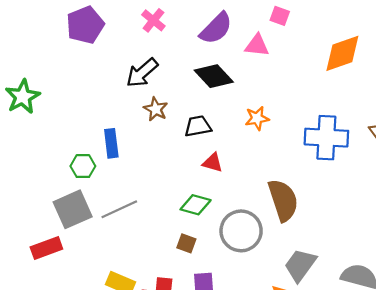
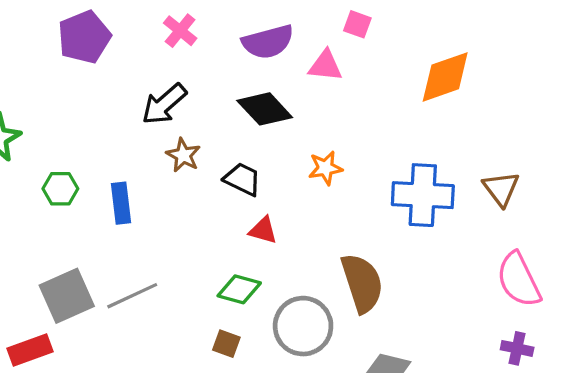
purple semicircle: (216, 28) -> (268, 42), turned 30
black trapezoid: (198, 126) -> (242, 179), turned 36
green hexagon: (83, 166) -> (60, 189), moved

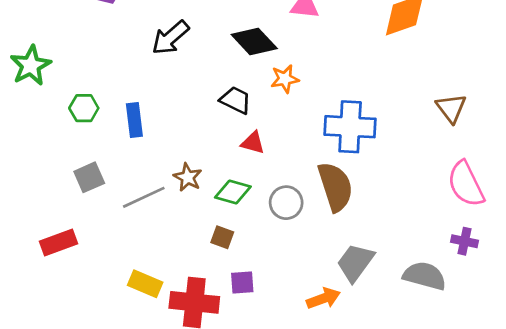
brown star: (183, 155) -> (188, 177), moved
orange star: (325, 168) -> (285, 79), moved
blue cross: (423, 195) -> (350, 127), moved
gray square: (67, 296) -> (89, 177), moved, size x0.7
gray circle: (303, 326) -> (286, 203), moved, size x0.7

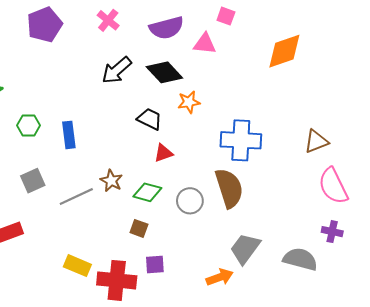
black arrow: (170, 38) -> (117, 70), moved
brown triangle: (451, 108) -> (316, 141), moved, turned 45
red triangle: (253, 143) -> (163, 153), turned -36

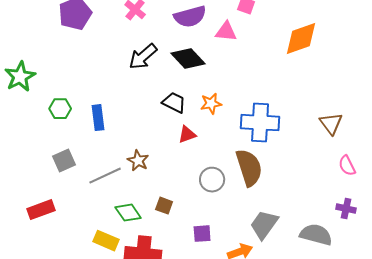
orange star: (189, 102) -> (211, 104), moved
brown triangle: (316, 141) -> (331, 124), turned -45
pink semicircle: (333, 186) -> (347, 166), size x0.6
green diamond: (147, 192) -> (128, 213), moved, turned 40
purple square: (155, 264) -> (202, 234), moved

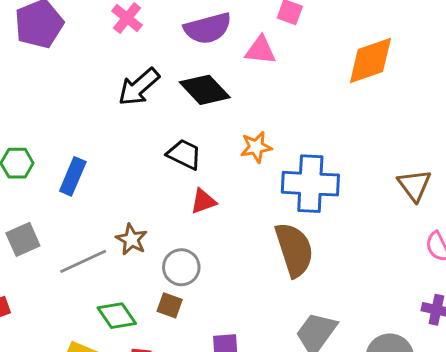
orange star: (211, 104) -> (256, 147), moved
blue rectangle: (98, 118) -> (73, 176), turned 30
gray circle: (212, 180) -> (181, 267), moved

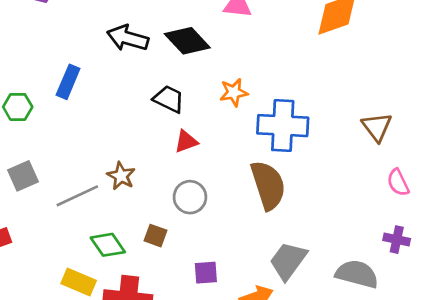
black arrow: (139, 87) -> (128, 38), turned 57
blue rectangle: (73, 176) -> (68, 82), moved
gray circle: (181, 267) -> (190, 197), moved

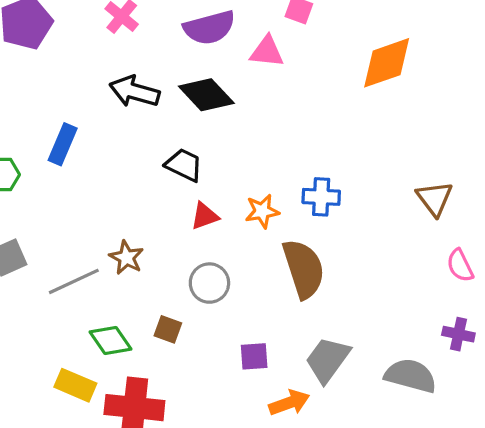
orange star: (234, 92) -> (262, 211), moved
blue cross: (283, 126) -> (321, 197), size x0.6
purple square: (206, 273) -> (254, 356), moved

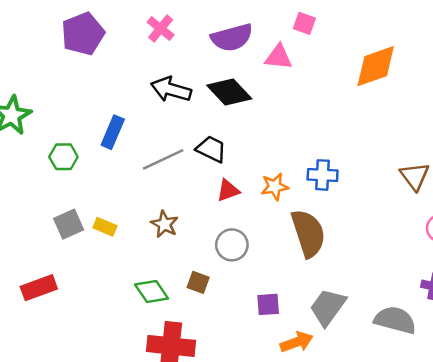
gray line: (74, 281) -> (163, 159), moved
yellow rectangle: (75, 385) -> (105, 227), moved, size x0.7

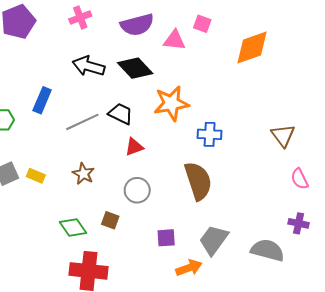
pink square: (304, 23) -> (202, 24), moved
pink cross: (161, 29) -> (80, 17), turned 30
orange star: (275, 187) -> (171, 103), moved, size x1.6

